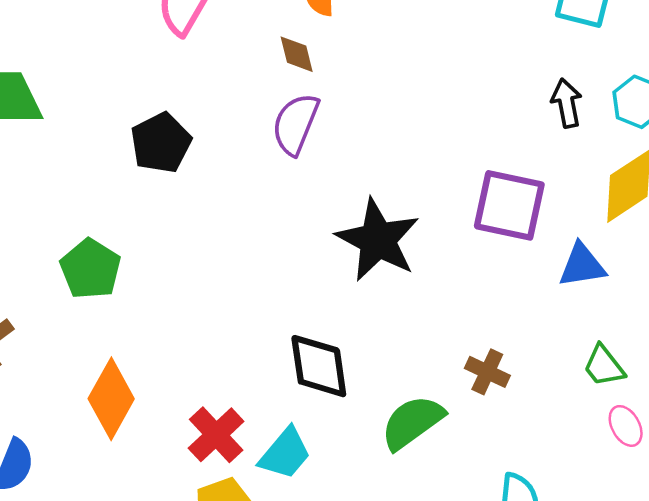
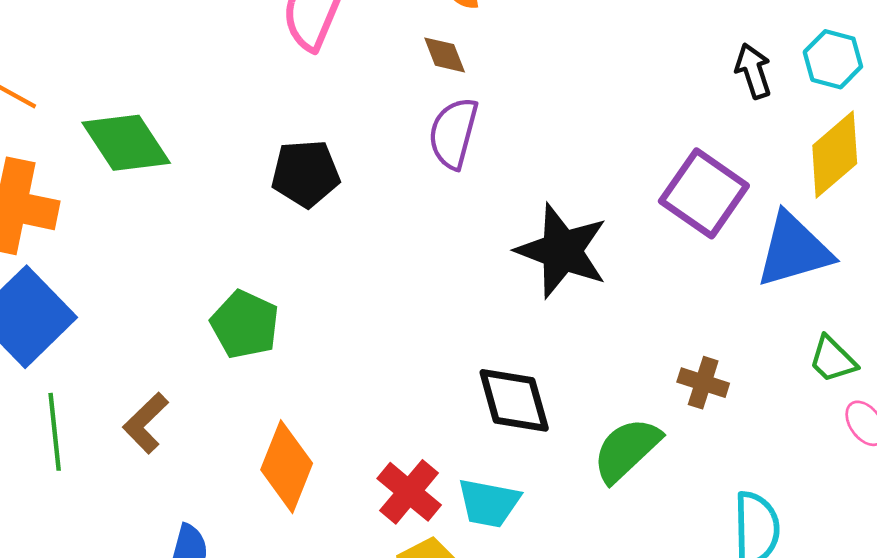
black pentagon: (161, 143) -> (306, 173), turned 30
purple square: (509, 205) -> (704, 193), turned 30
blue triangle: (582, 265) -> (794, 250), size x1.5
cyan trapezoid: (285, 454) -> (489, 503), turned 68

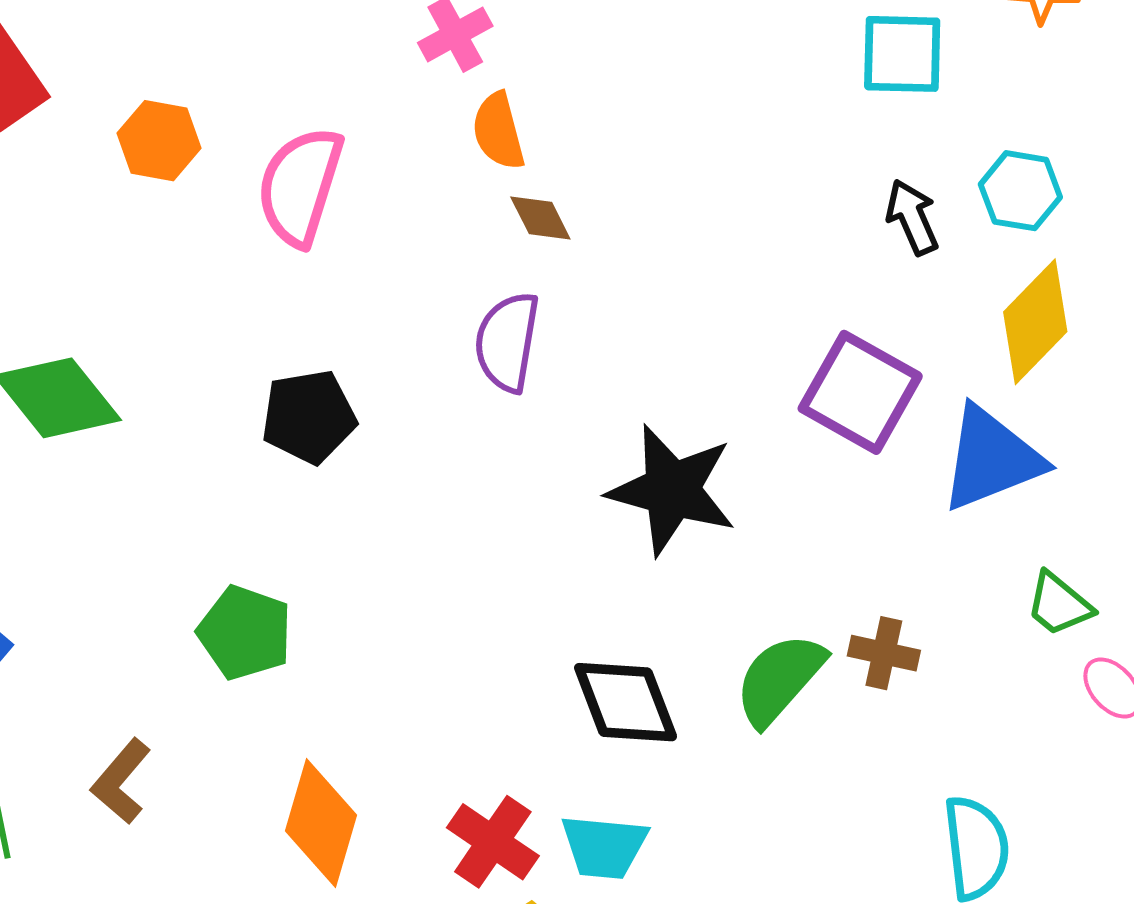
brown diamond: (445, 55) -> (540, 218), moved
green semicircle: (627, 450) -> (780, 679), moved

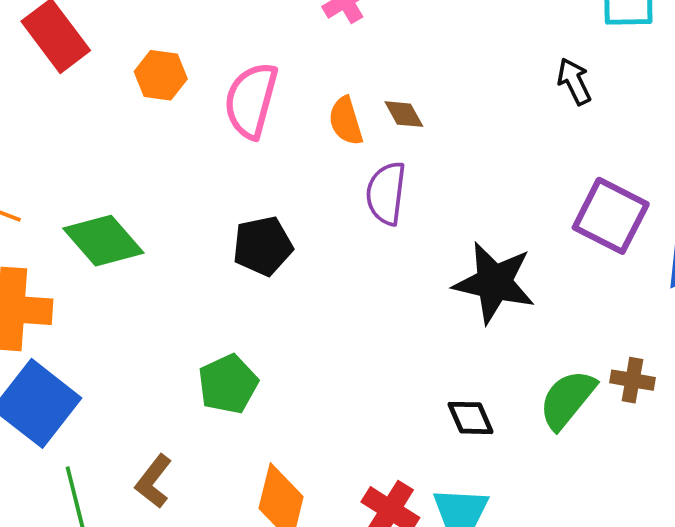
orange semicircle: (498, 131) -> (346, 121), moved
black arrow: (912, 217) -> (574, 81), moved
green pentagon: (245, 633) -> (228, 384), turned 30
black diamond: (626, 702) -> (470, 418), size x0.7

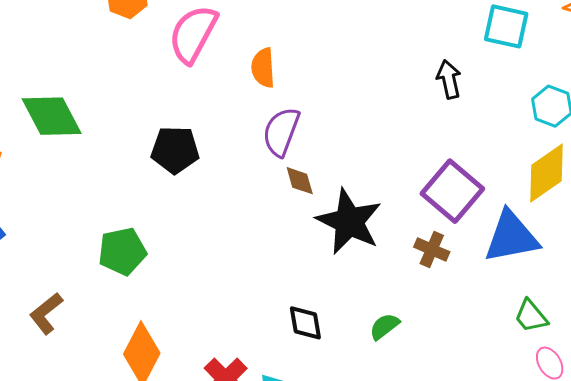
brown diamond: (404, 114) -> (300, 181), moved
brown cross: (632, 380) -> (432, 249), moved
green semicircle: (567, 399) -> (384, 326), size x0.6

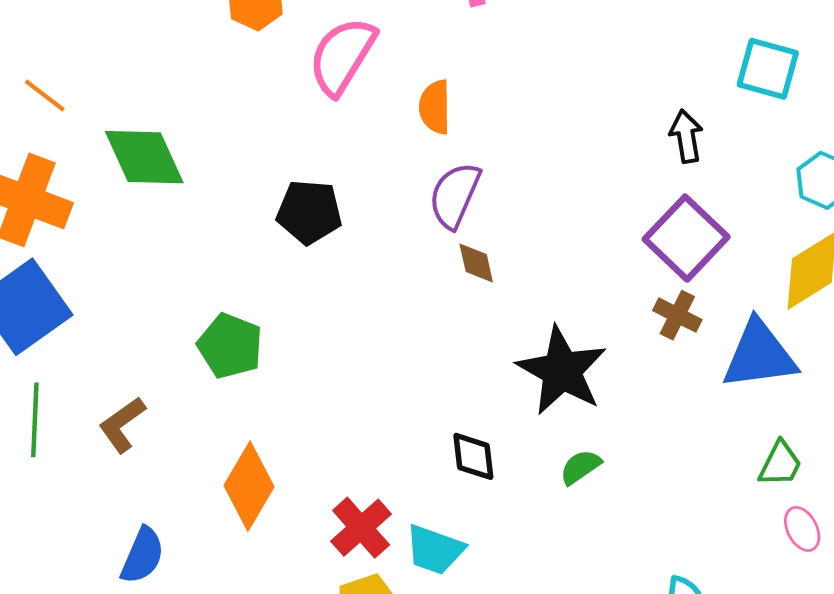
purple square: (452, 191) -> (686, 238), moved
black star: (349, 222) -> (562, 371), moved
brown cross: (432, 249) -> (677, 315), moved
green pentagon: (122, 251) -> (230, 346), turned 30
green trapezoid: (531, 316) -> (780, 464), turned -117

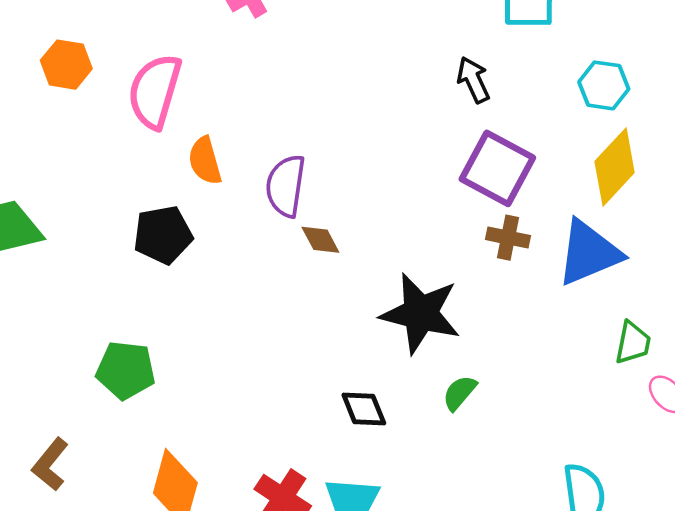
orange semicircle: (435, 107) -> (205, 161), moved

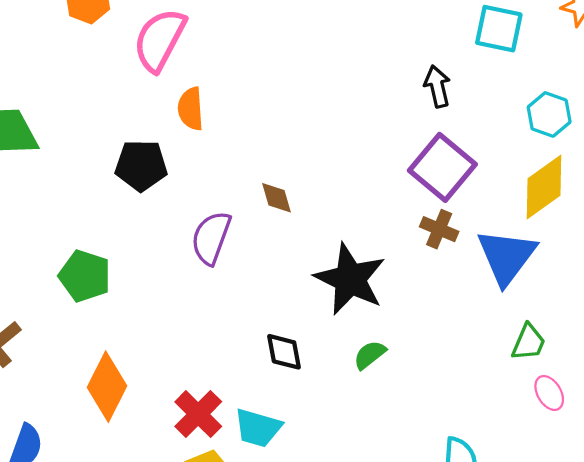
purple semicircle: (286, 186) -> (211, 238), moved
blue triangle: (589, 253) -> (506, 257), turned -42

